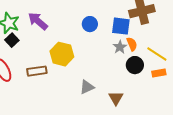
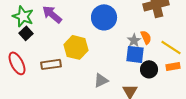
blue circle: (90, 24) -> (104, 17), size x1.6
blue square: (121, 26) -> (135, 54), moved
black circle: (135, 65) -> (149, 69), moved

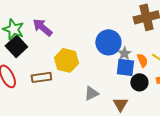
blue circle: (104, 17) -> (108, 42), moved
black square: (26, 33) -> (16, 46), size x1.5
orange semicircle: (146, 37) -> (142, 60), moved

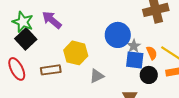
gray triangle: (91, 93) -> (97, 76), moved

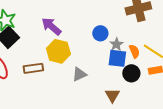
purple arrow: (52, 20) -> (51, 26), moved
blue circle: (118, 35) -> (100, 33), size x0.6

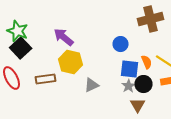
blue circle: (100, 33) -> (121, 44), moved
gray star: (116, 44) -> (129, 86), moved
brown triangle: (112, 95) -> (138, 105), moved

